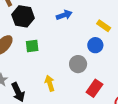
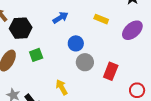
blue circle: (95, 45) -> (76, 43), moved
red rectangle: (94, 88) -> (111, 71), moved

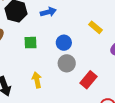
blue arrow: (60, 18) -> (48, 12), moved
green square: (36, 55) -> (30, 43), moved

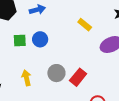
blue circle: (64, 43) -> (40, 39), moved
gray circle: (67, 63) -> (56, 73), moved

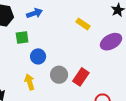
blue circle: (40, 39) -> (38, 56), moved
green square: (20, 40) -> (22, 38), moved

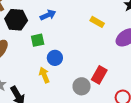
gray circle: (59, 75) -> (82, 86), moved
yellow arrow: (30, 82) -> (44, 75), moved

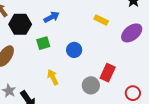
blue circle: (55, 58) -> (74, 50), moved

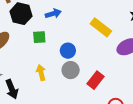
yellow rectangle: (101, 20) -> (101, 27), size x1.5
gray circle: (91, 85) -> (71, 70), moved

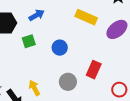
gray circle: (71, 70) -> (68, 82), moved
yellow arrow: (41, 73) -> (34, 88), moved

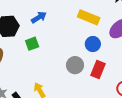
blue circle: (60, 48) -> (93, 44), moved
gray circle: (68, 82) -> (75, 65), moved

